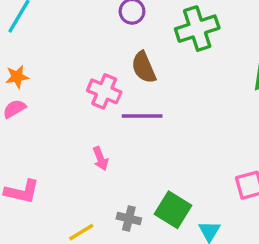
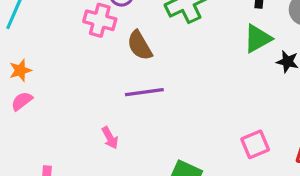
pink cross: (104, 91) -> (100, 20), moved

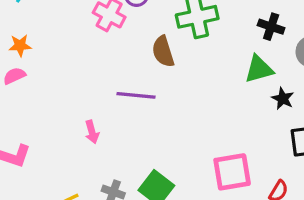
brown semicircle: (140, 45) -> (163, 52), moved
pink square: (255, 144) -> (232, 172), size x1.4

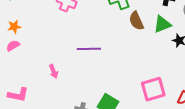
brown semicircle: (163, 52) -> (136, 21), moved
pink arrow: (92, 132) -> (54, 71), moved

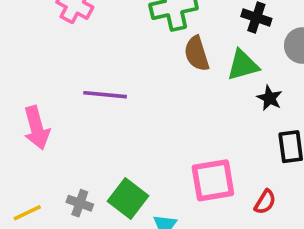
pink arrow: (54, 71) -> (37, 128), size x1.6

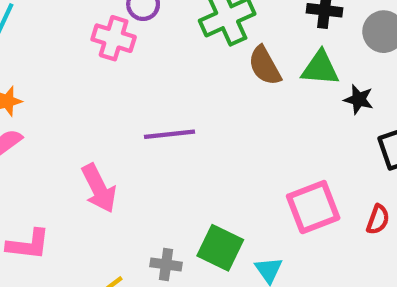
green triangle: (243, 65) -> (320, 68), turned 32

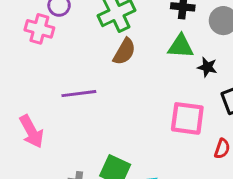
brown semicircle: (265, 66) -> (124, 52), moved, turned -120
pink square: (313, 207) -> (187, 118), moved, turned 30

